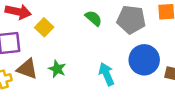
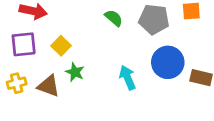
yellow square: (44, 27) -> (61, 46), moved
brown triangle: (27, 69) -> (49, 86), moved

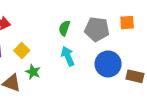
green semicircle: (114, 18) -> (64, 28), turned -112
cyan arrow: (128, 78) -> (68, 56), moved

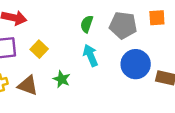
green star: (33, 72) -> (62, 79), moved

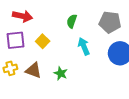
green semicircle: (87, 24) -> (72, 21), moved
green star: (62, 79) -> (61, 73), moved

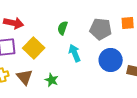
yellow square: (43, 41) -> (34, 48), size x1.5
brown triangle: (34, 70) -> (25, 77), turned 30

